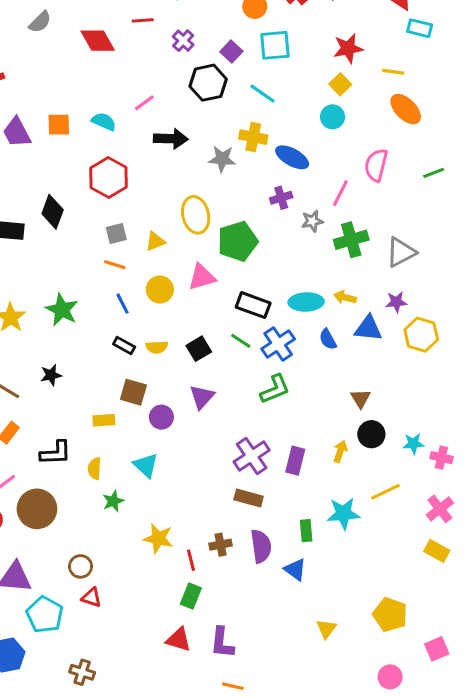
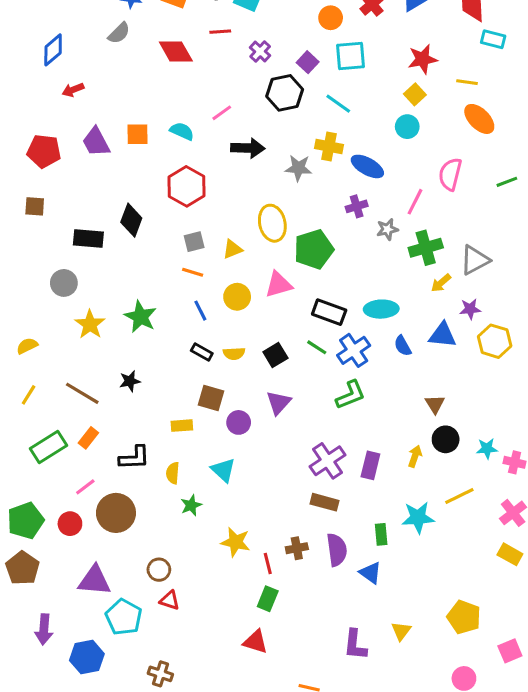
yellow arrow: (345, 297) -> (441, 283), moved, turned -55
purple L-shape: (222, 643) -> (355, 645), moved

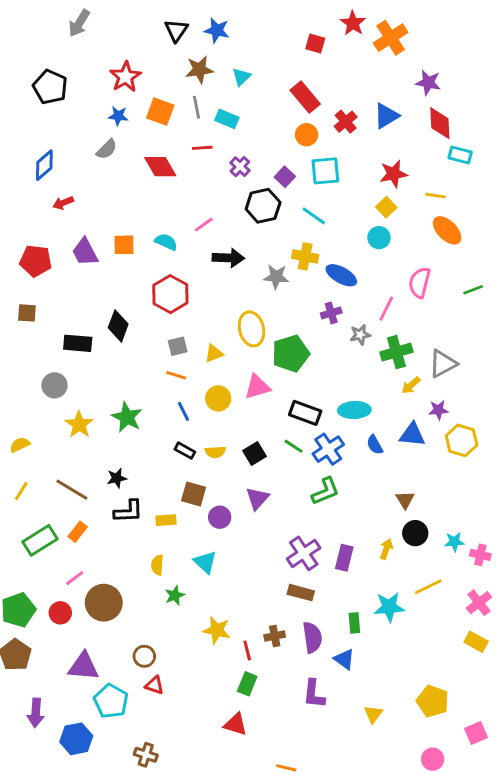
black L-shape: (134, 458) -> (128, 511), moved
purple L-shape: (355, 645) -> (314, 694), moved

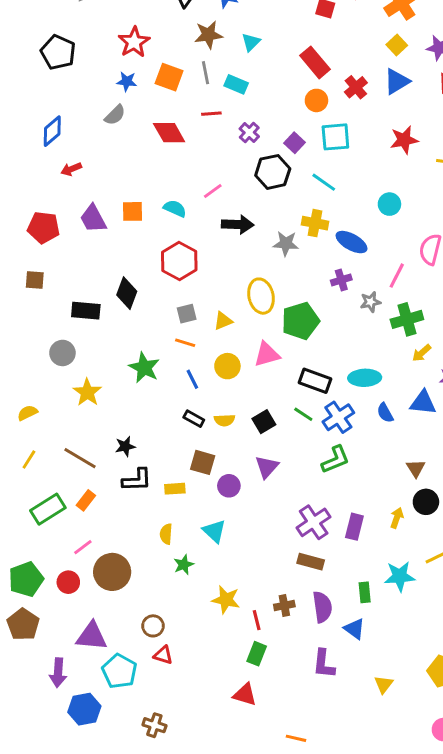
yellow square: (386, 207) -> (397, 45), moved
green star: (127, 417) -> (144, 368), moved
purple arrow: (36, 713) -> (58, 673), moved

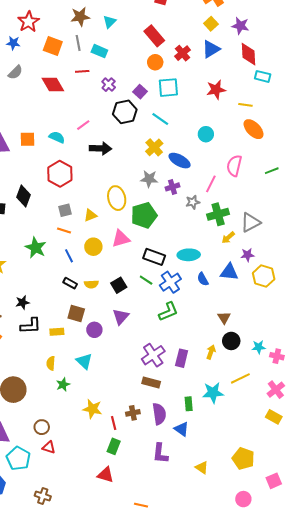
blue star: (127, 81) -> (13, 43), moved
yellow cross: (315, 223) -> (154, 147), turned 36
gray star: (286, 243) -> (149, 179), moved
yellow triangle: (384, 684) -> (202, 468), turned -32

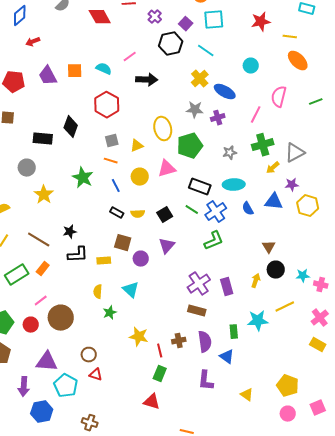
gray star: (193, 202) -> (230, 153), moved
purple rectangle: (182, 358) -> (227, 287), turned -30
pink circle: (243, 499) -> (288, 414), moved

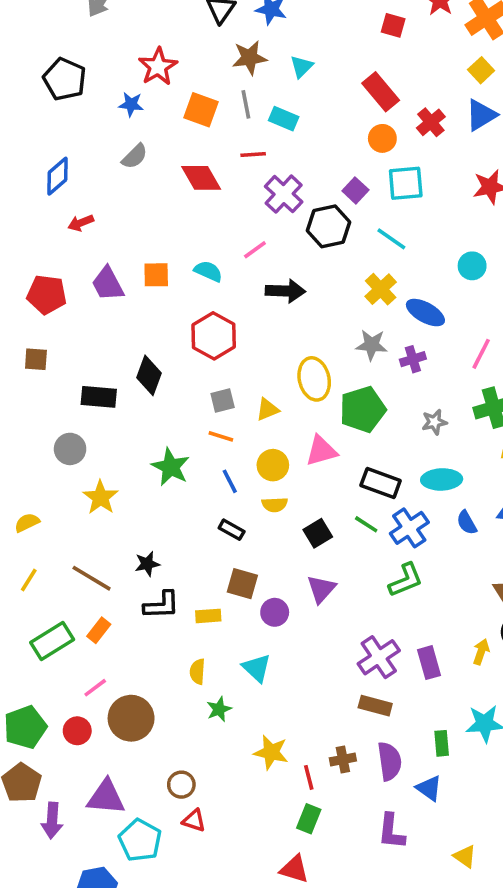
purple cross: (155, 17) -> (284, 194), moved, size x1.5
yellow semicircle: (138, 214) -> (275, 505), moved
purple arrow: (24, 387) -> (52, 821), moved

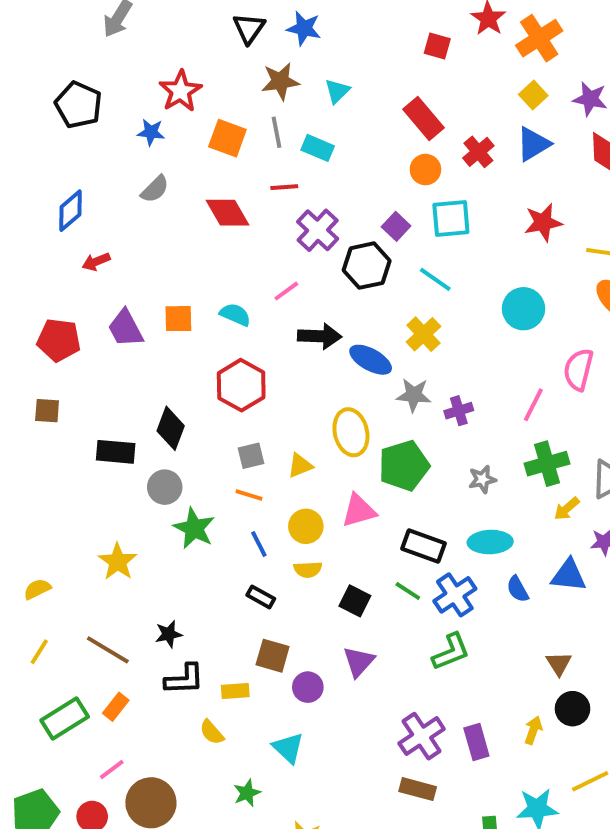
cyan circle: (472, 266) -> (523, 309), size x1.4
blue ellipse: (425, 313) -> (371, 360), moved
gray circle: (70, 449) -> (165, 487), moved
black square: (318, 533) -> (355, 601), turned -32
yellow semicircle: (197, 672) -> (212, 732), moved, turned -45

